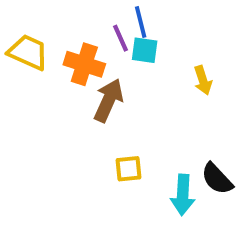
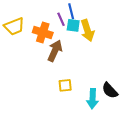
yellow trapezoid: (28, 52) -> (14, 26), turned 135
yellow arrow: (203, 80) -> (87, 30), moved, size x1.5

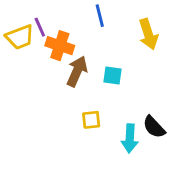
purple line: (61, 19) -> (40, 27), moved
cyan square: (73, 25) -> (113, 76), moved
yellow arrow: (87, 30) -> (148, 34), moved

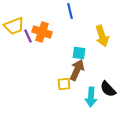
purple line: (40, 27) -> (28, 36), moved
yellow arrow: (148, 34) -> (102, 36), moved
brown arrow: (77, 71) -> (77, 70), moved

